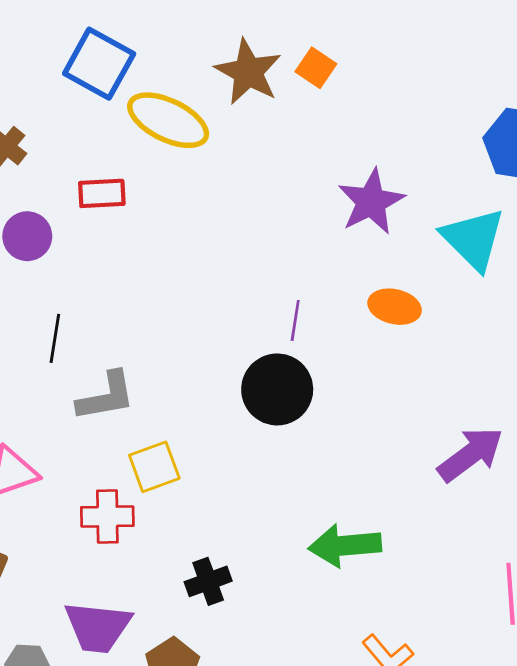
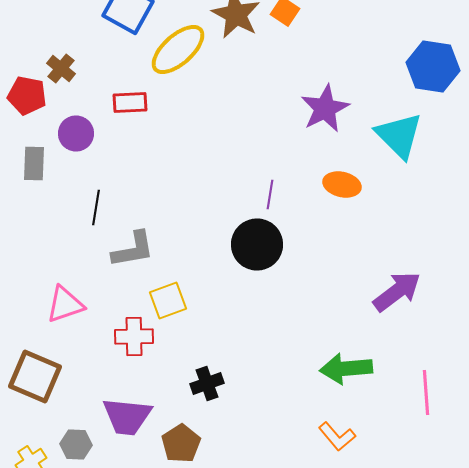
yellow ellipse: (168, 120) -> (178, 50), turned -68
green arrow: (345, 545) -> (346, 368), moved

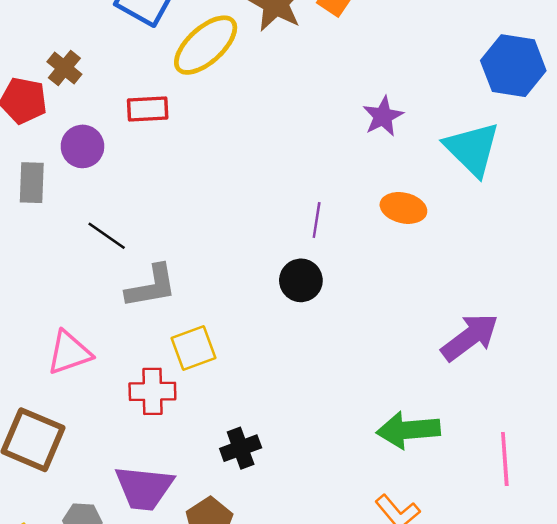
purple star: (325, 108) -> (383, 116), size x0.7
black line: (96, 208) -> (107, 236), turned -64
black circle: (257, 244) -> (301, 280), size x0.7

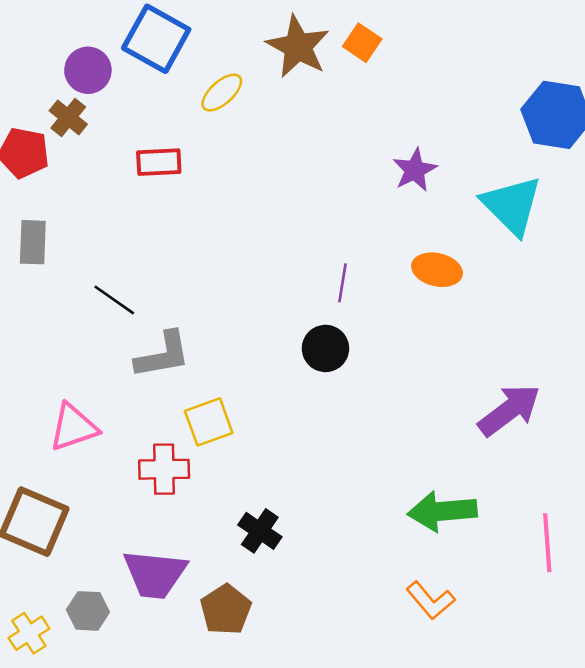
yellow ellipse: (206, 45) -> (222, 93), size x0.6
purple circle: (82, 146) -> (88, 70), moved
black cross: (241, 448) -> (260, 531), turned -36

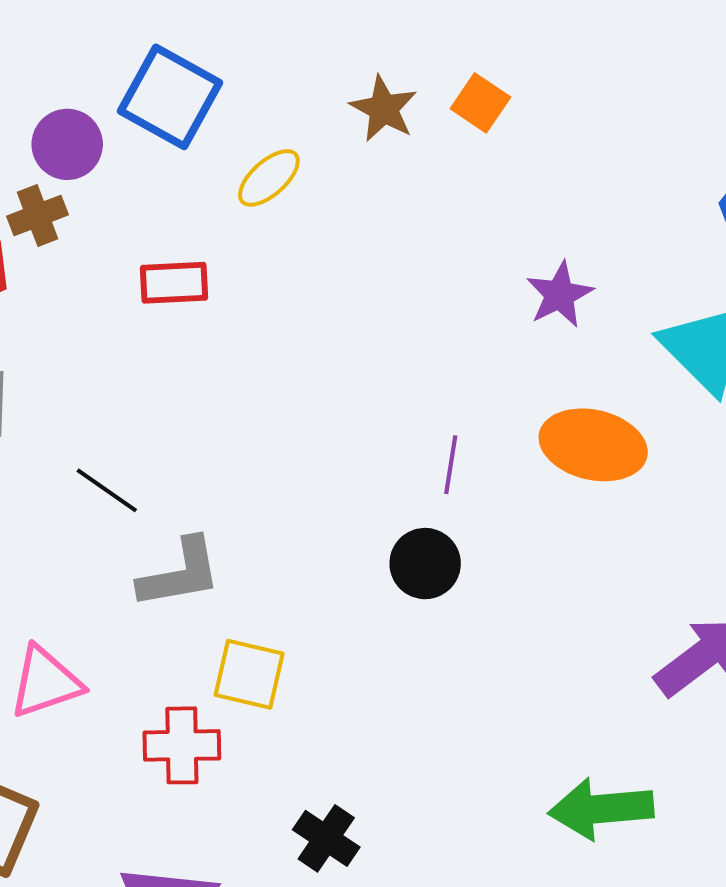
brown star: (298, 47) -> (384, 109), size x0.7
brown cross: (68, 117) -> (38, 216), turned 30
orange ellipse: (437, 270) -> (593, 445), size x1.4
yellow square: (209, 422) -> (249, 674), turned 33

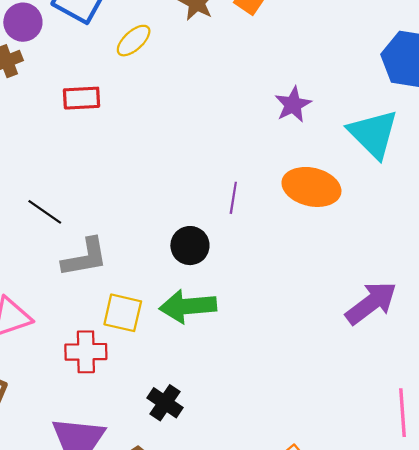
black circle: (425, 564) -> (190, 246), moved
green arrow: (601, 809) -> (188, 306), moved

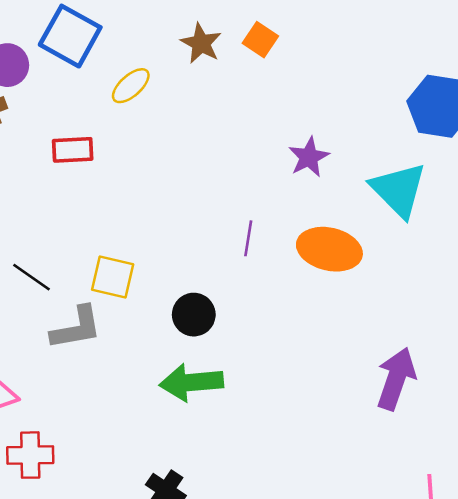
purple line: (233, 198) -> (248, 238), moved
purple arrow: (371, 303) -> (396, 379), turned -34
yellow square: (123, 313) -> (113, 277), moved
red cross: (86, 352) -> (30, 455), moved

